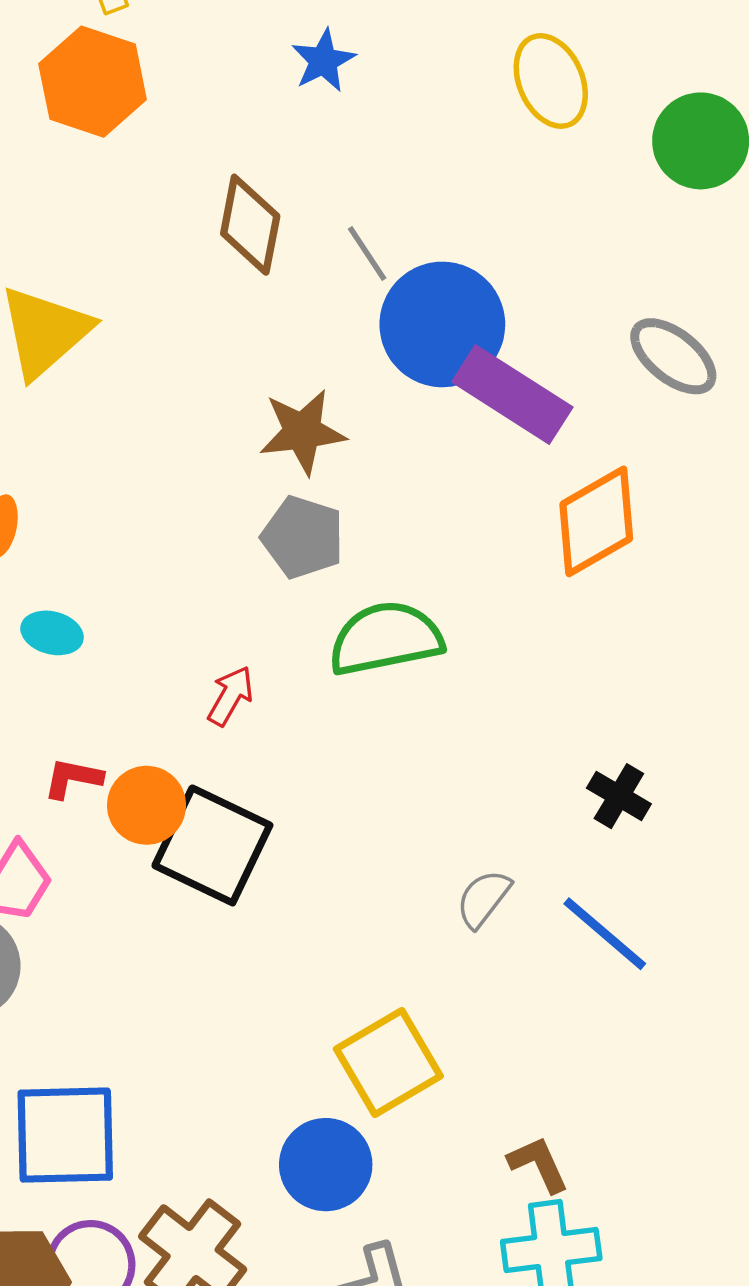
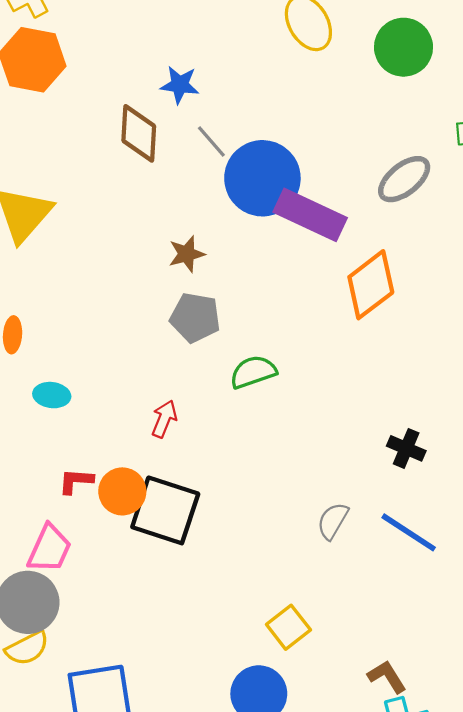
blue star: (323, 61) -> (180, 85), moved, turned -30
gray ellipse: (673, 356) -> (404, 179), turned -70
brown star: (302, 432) -> (187, 254), size x0.7
green semicircle: (386, 638) -> (253, 372), size x0.7
yellow square: (388, 1063) -> (288, 627), size x0.7

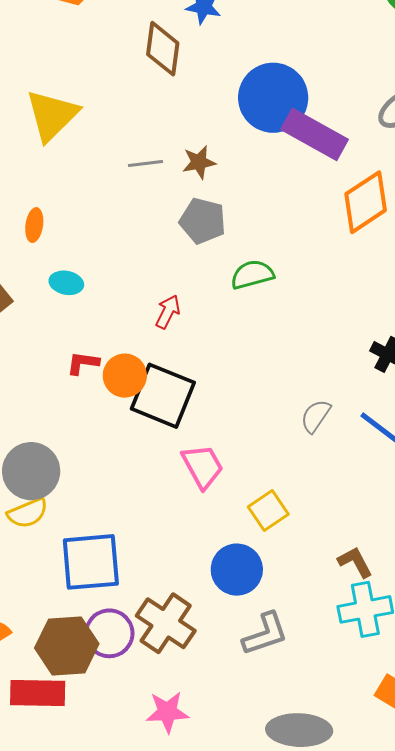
gray line: (211, 142) -> (145, 164), moved, turned -60
pink trapezoid: (49, 549) -> (203, 466), moved, turned -57

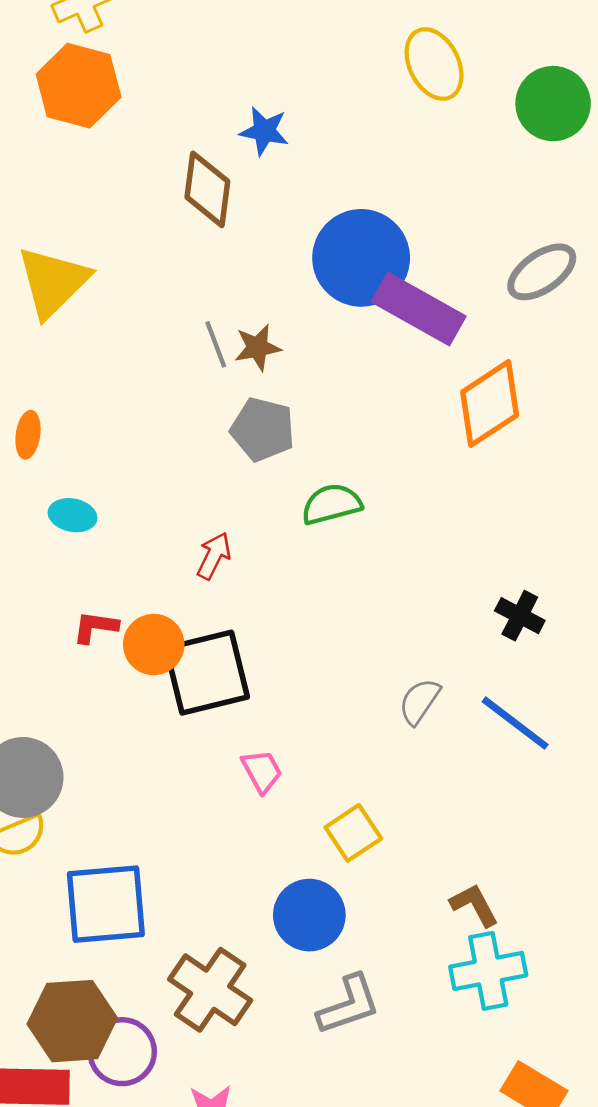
gray line: (145, 164) -> (216, 344), moved, turned 76
black square: (163, 396) -> (207, 673), turned -36
pink trapezoid: (203, 466) -> (262, 771), size x0.7
purple circle: (109, 633) -> (122, 1052), moved

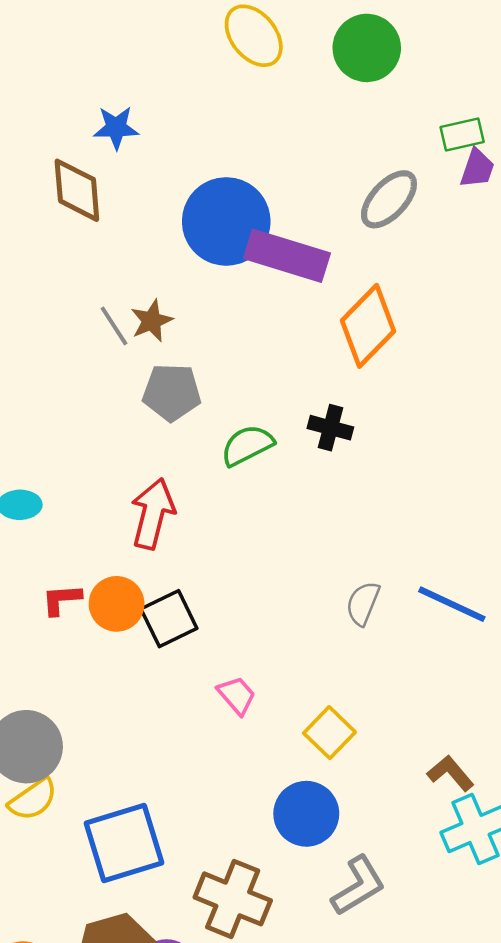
red arrow: (214, 556) -> (153, 514), size x1.6
black cross: (520, 616) -> (330, 428), moved
black square: (207, 673) -> (169, 619), size x0.7

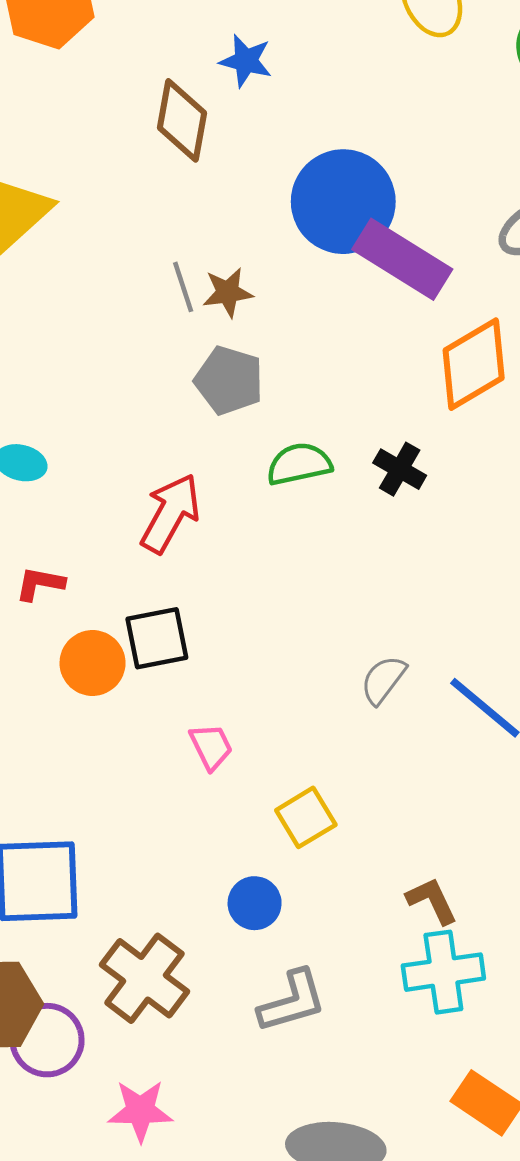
orange circle: (117, 604) -> (93, 663), moved
blue circle: (306, 814) -> (255, 903), size x0.7

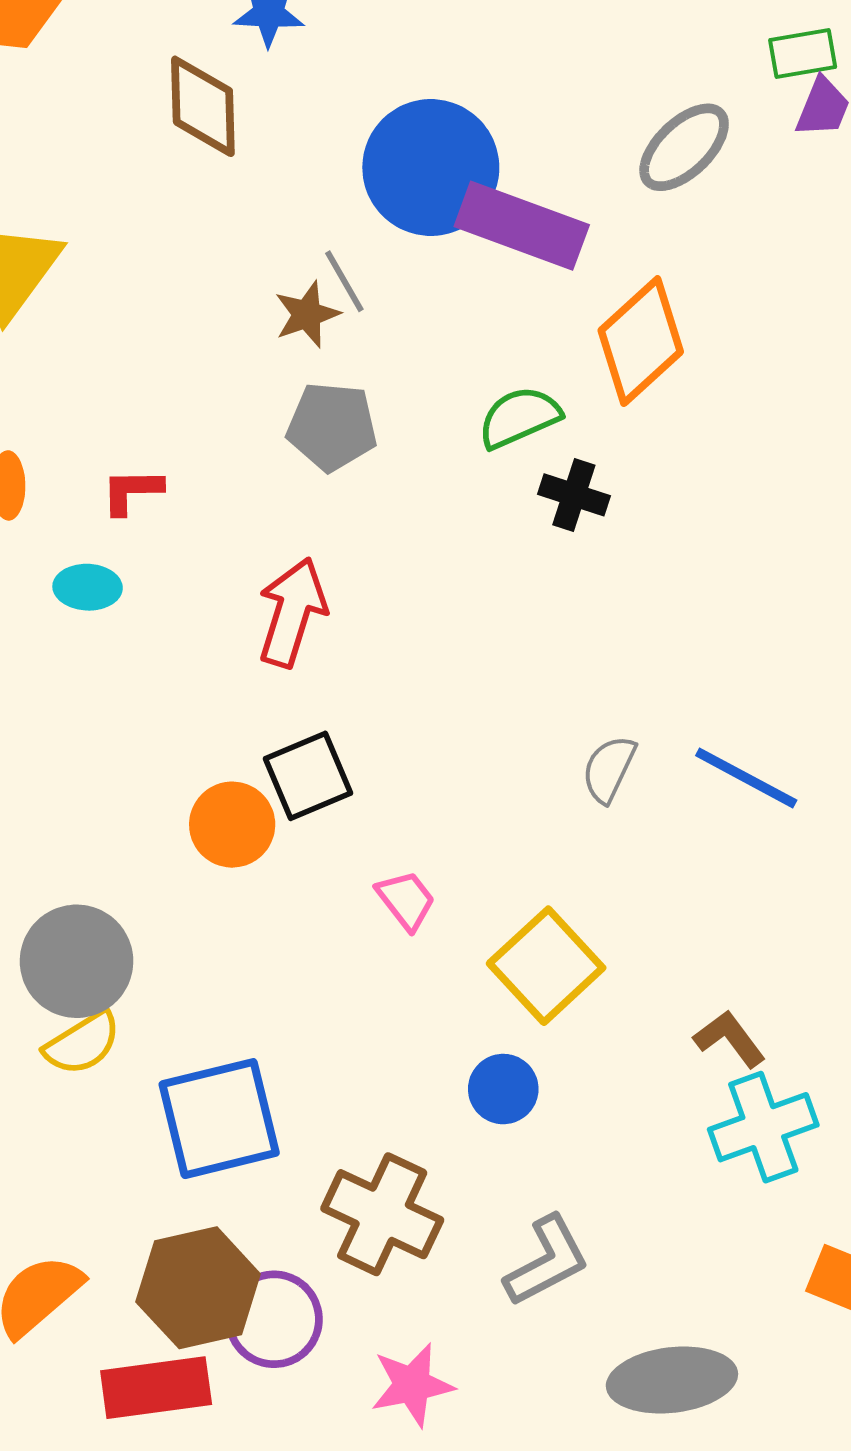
gray line: (183, 287) -> (344, 281), moved
green semicircle: (299, 464) -> (519, 417), moved
red L-shape: (40, 584) -> (132, 491), moved
yellow square: (306, 817) -> (546, 966), size x1.4
gray L-shape: (292, 1001) -> (547, 1261), moved

